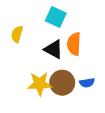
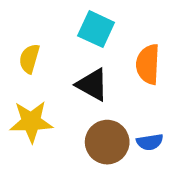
orange semicircle: (74, 44) -> (148, 64), moved
yellow star: (40, 84) -> (31, 122), moved

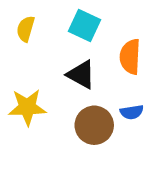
yellow semicircle: (29, 59) -> (26, 29), moved
blue semicircle: (150, 142) -> (132, 112), moved

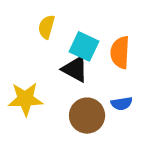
cyan square: (84, 26) -> (84, 46), moved
yellow semicircle: (26, 29) -> (46, 27), moved

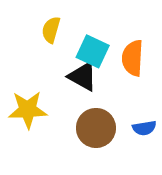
blue semicircle: (122, 104) -> (144, 128), moved

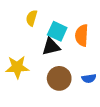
black triangle: (83, 76) -> (51, 47), turned -42

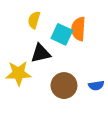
orange semicircle: (82, 35) -> (78, 29), moved
black triangle: (51, 47) -> (41, 53), moved

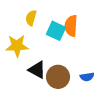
black triangle: (41, 53) -> (37, 70), moved, turned 42
yellow star: (18, 73) -> (17, 46), moved

